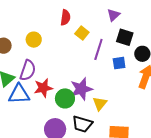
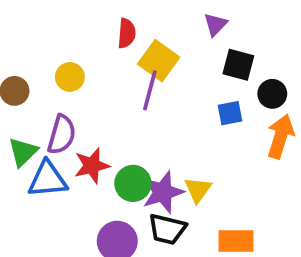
yellow square: (82, 33) -> (159, 61), size x1.5
purple line: (98, 49) -> (150, 90), moved
purple star: (81, 89) -> (163, 192), moved

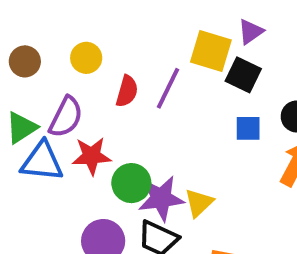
red semicircle: (127, 33) -> (127, 91), moved
yellow square: (159, 61) -> (211, 51), moved, turned -30
black square: (238, 65) -> (243, 75), moved

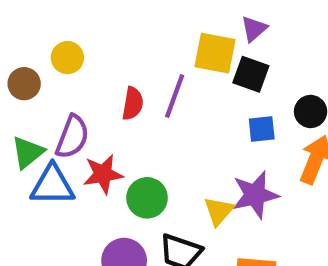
yellow circle: (86, 58) -> (67, 58), moved
purple star: (161, 198) -> (255, 195), moved

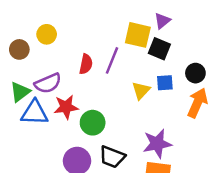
purple semicircle: (72, 137) -> (48, 83), turned 44
purple star: (255, 195) -> (157, 144), moved
yellow triangle: (219, 211) -> (141, 90), moved

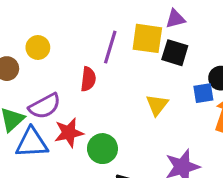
purple triangle: (162, 21) -> (175, 19), turned 30
purple line: (112, 60) -> (110, 47), moved
blue square: (165, 83) -> (203, 93), moved

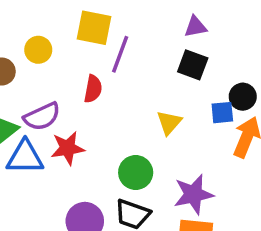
yellow square: (147, 38) -> (94, 28), moved
green circle: (102, 149) -> (136, 172), moved

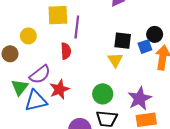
black square: (193, 65) -> (123, 41), moved

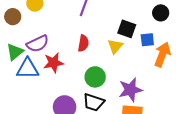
black circle: (155, 34) -> (161, 13), moved
red semicircle: (66, 51) -> (83, 43), moved

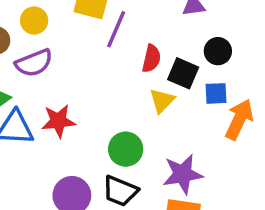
black circle: (161, 13) -> (218, 51), moved
red semicircle: (83, 43) -> (151, 59), moved
purple semicircle: (38, 44) -> (34, 63), moved

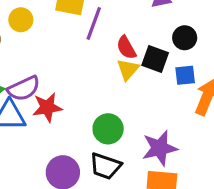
red semicircle: (151, 59) -> (126, 48), turned 140
purple semicircle: (34, 63) -> (24, 89), moved
yellow triangle: (162, 101) -> (128, 70), moved

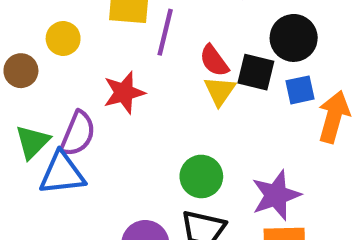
black circle: (185, 38) -> (294, 38), size x1.4
purple semicircle: (24, 89) -> (78, 134), turned -36
red star: (47, 107) -> (124, 93), moved

